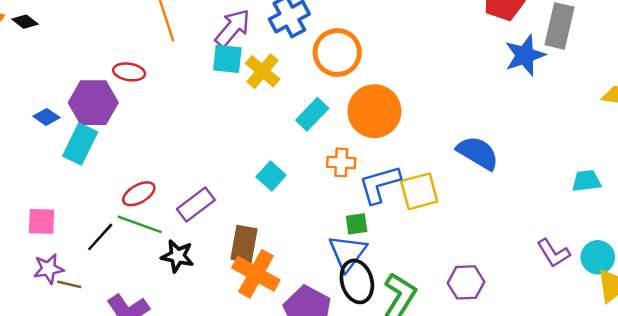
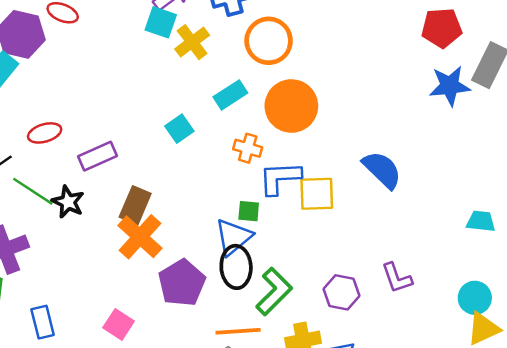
cyan square: (271, 176) -> (179, 129), moved
green line: (140, 224) -> (33, 191), moved
purple L-shape: (553, 253) -> (397, 278), moved

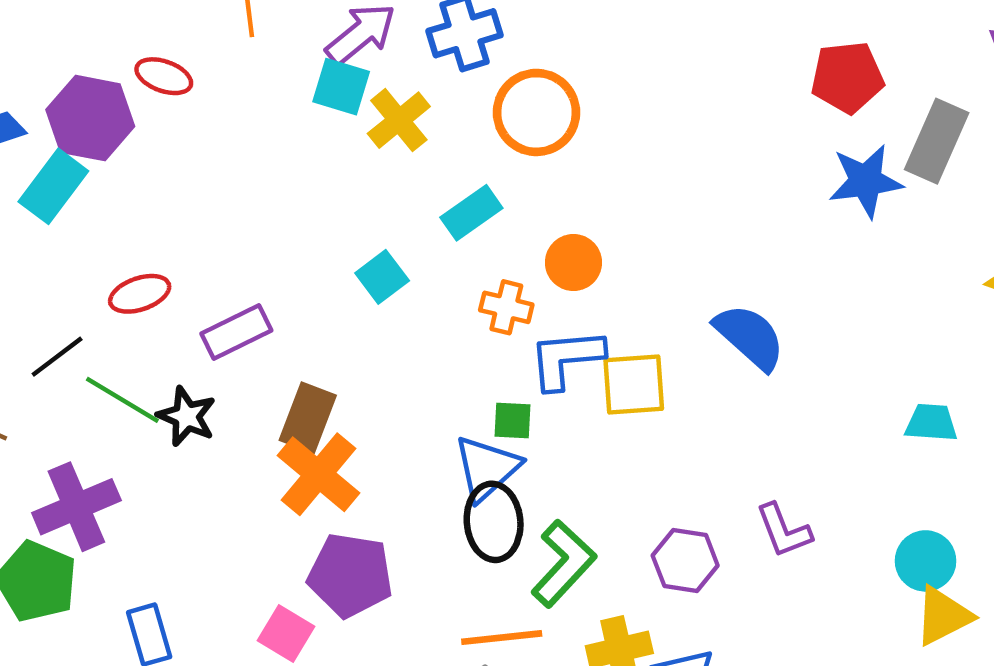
orange circle: (291, 106) -> (573, 263), moved, size x0.6
purple pentagon: (182, 283) -> (350, 575), moved, turned -30

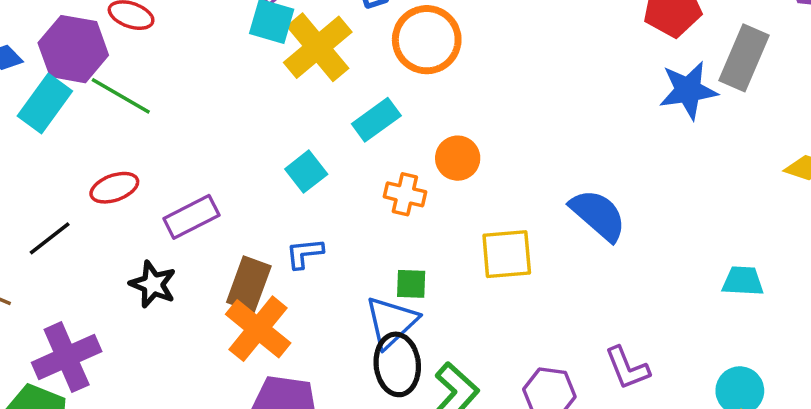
yellow cross: (399, 120) -> (318, 47), size x1.4
blue L-shape: (566, 359) -> (304, 253), moved, size x0.6
green line: (122, 400) -> (121, 96), moved

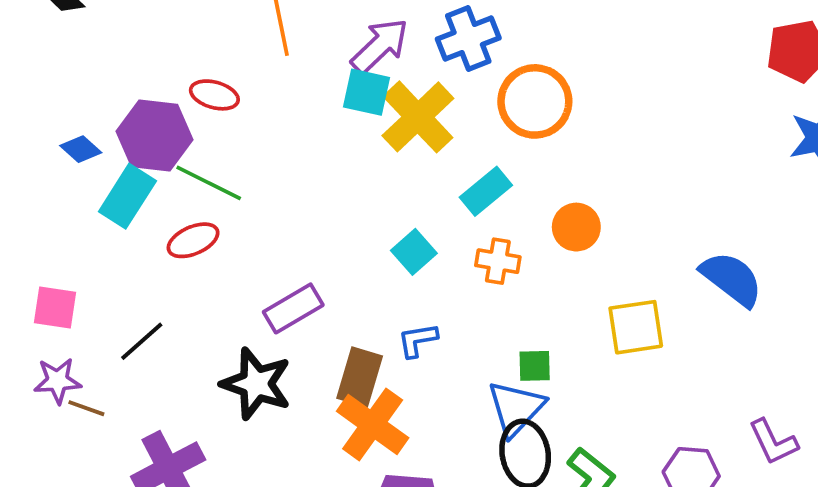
red ellipse: (114, 188) -> (193, 240), moved
orange cross: (405, 194) -> (498, 261), moved
black star: (153, 284) -> (256, 384), size x1.4

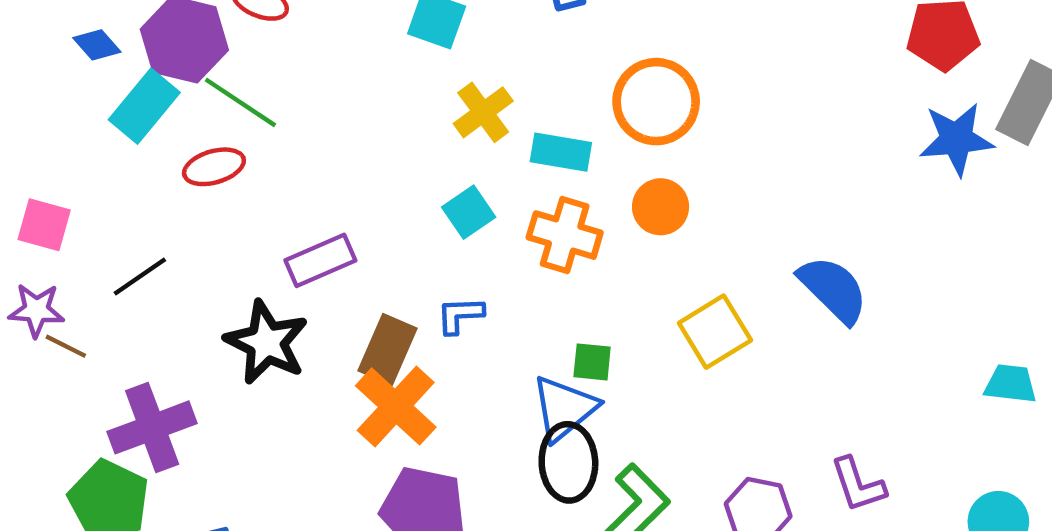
orange circle: (535, 101) -> (656, 102), moved
yellow cross: (418, 117) -> (483, 112), moved, size x0.7
cyan rectangle: (486, 191) -> (561, 152), turned 42
orange cross: (498, 261) -> (565, 235), size x1.4
yellow square: (636, 327) -> (715, 332), turned -30

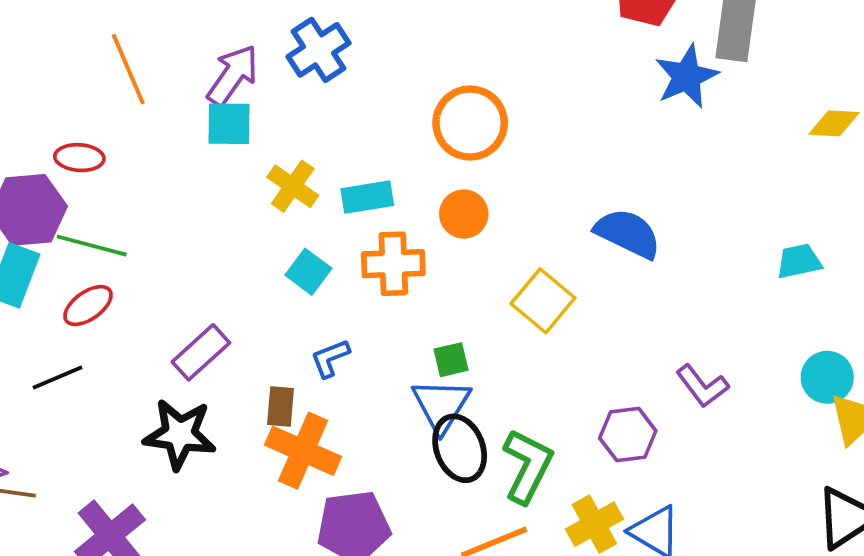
orange circle: (656, 102) -> (470, 123), moved
black line: (140, 276) -> (58, 377), moved, turned 30
brown rectangle: (388, 349) -> (281, 406), size x0.7

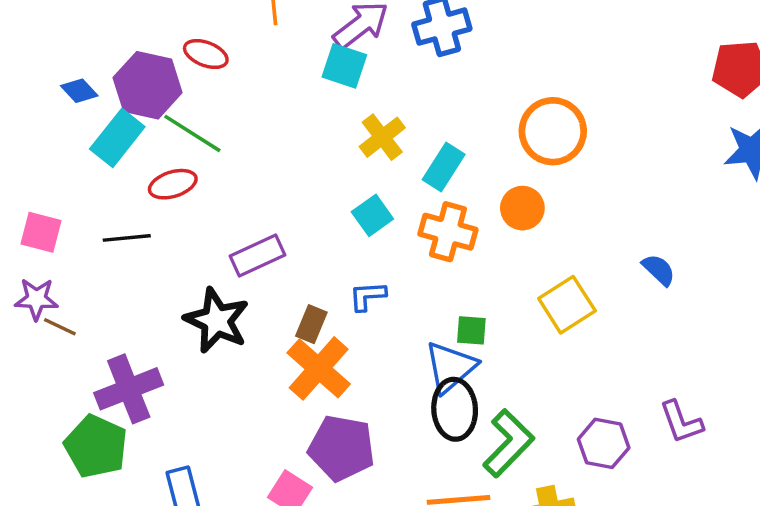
cyan rectangle: (367, 197) -> (444, 167), turned -66
blue semicircle: (628, 233) -> (659, 270), size x0.6

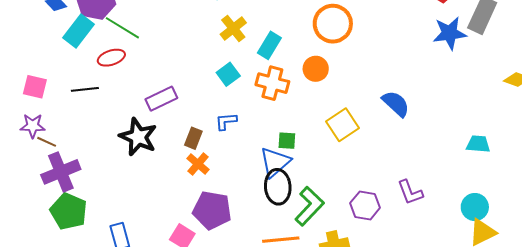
blue semicircle: (659, 270) -> (396, 104), size x1.4
orange cross: (319, 368) -> (198, 164), size x0.6
purple cross: (129, 389) -> (61, 172), moved

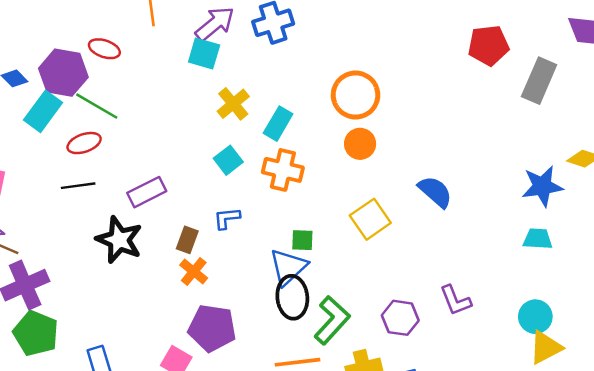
blue star: (450, 33) -> (542, 186), moved
orange circle: (316, 69) -> (360, 144), moved
black line: (85, 89) -> (78, 186), moved

